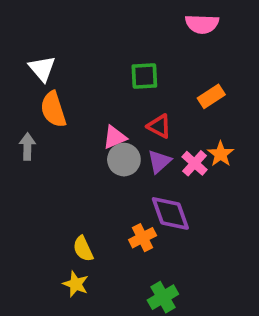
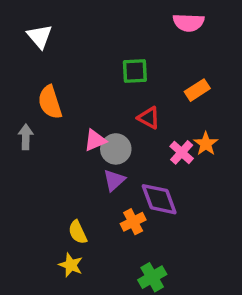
white triangle: (42, 69) -> (40, 36), moved
pink triangle: (115, 137) -> (95, 140), moved
purple triangle: (159, 161) -> (114, 180), moved

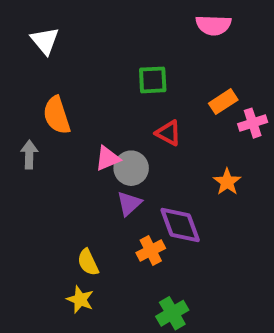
orange star: (206, 144) -> (227, 182), moved
pink cross: (182, 152) -> (253, 123), moved, turned 30

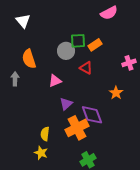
pink semicircle: (213, 25) -> (109, 13), turned -30
orange rectangle: (223, 102) -> (95, 45), moved
gray circle: (131, 168) -> (66, 51), moved
orange cross: (151, 250) -> (77, 128), size x1.6
yellow semicircle: (88, 262) -> (45, 134), turned 32

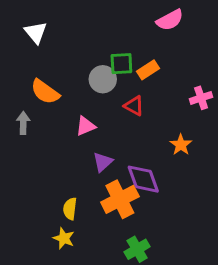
orange semicircle: (29, 59) -> (45, 92), turned -36

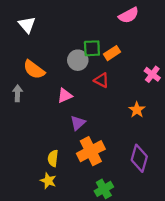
pink cross: (201, 98) -> (152, 74), turned -35
purple diamond: (143, 179) -> (139, 158), moved, turned 36

